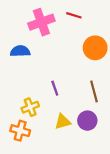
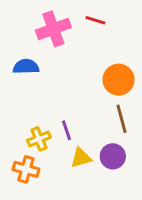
orange circle: (95, 48) -> (119, 80), moved
purple line: (55, 88) -> (66, 130), moved

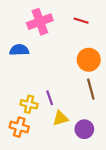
red line: (95, 20) -> (81, 21), moved
yellow cross: (39, 139) -> (29, 104), turned 35
purple circle: (113, 156) -> (84, 129), moved

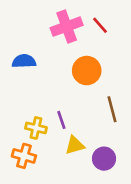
red line: (81, 21) -> (100, 25), turned 32
pink cross: (40, 22) -> (67, 27), moved
orange circle: (89, 60) -> (87, 71), moved

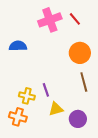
orange circle: (87, 71) -> (80, 53), moved

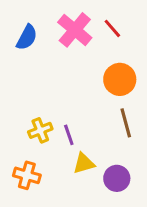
pink cross: (50, 20) -> (75, 30), turned -30
blue semicircle: (18, 46) -> (27, 37), moved, turned 120
yellow cross: (27, 96) -> (40, 130), moved, turned -35

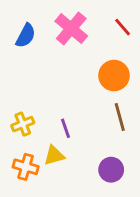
red line: (112, 28) -> (123, 27), moved
yellow cross: (40, 130) -> (23, 124), moved
yellow triangle: (84, 163) -> (54, 155), moved

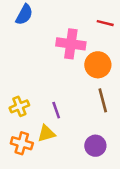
red line: (123, 27) -> (105, 23), turned -35
pink cross: (71, 29) -> (71, 44), moved, turned -32
blue semicircle: (26, 36) -> (24, 15), moved

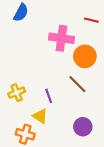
brown line: (103, 100) -> (77, 84), moved, turned -30
yellow triangle: (46, 133) -> (40, 116), turned 49
orange cross: (22, 143) -> (25, 134), moved

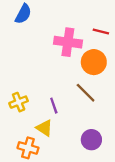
red line: (91, 20) -> (101, 32), moved

